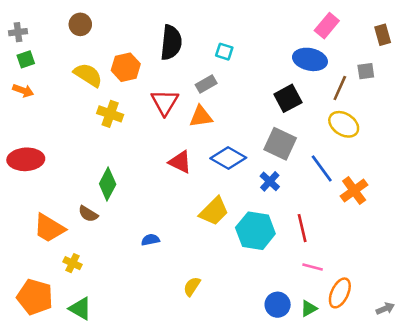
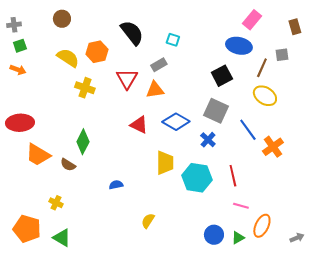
black semicircle: (171, 43) -> (132, 33), turned -44
yellow trapezoid: (214, 211) -> (165, 163), turned -45
orange trapezoid: (49, 228) -> (38, 155), moved

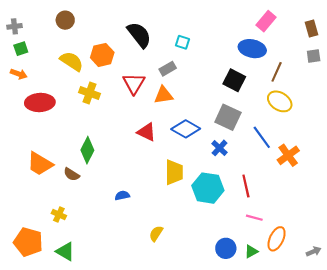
gray square: (282, 55) -> (314, 56), moved
black square: (222, 76) -> (234, 80), turned -35
red ellipse: (20, 123) -> (40, 102), moved

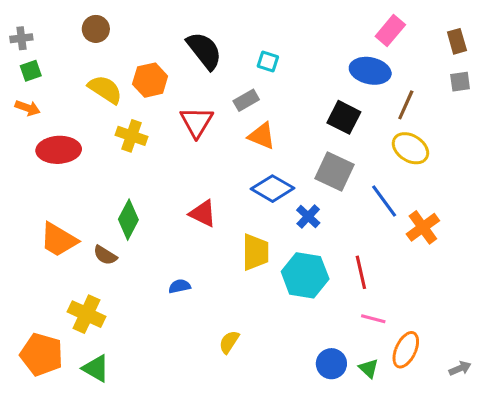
orange triangle: (163, 95) -> (262, 136), moved, turned 30
red triangle: (147, 132) -> (203, 213), moved
blue cross: (219, 148) -> (308, 216), moved
yellow cross: (59, 215) -> (87, 314), size x1.6
green triangle: (251, 251) -> (369, 368), turned -48

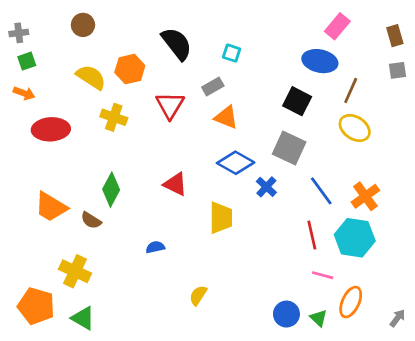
blue line: (384, 201) -> (321, 191), moved
cyan hexagon: (305, 275) -> (355, 238), moved
gray arrow: (460, 368) -> (398, 318), turned -30

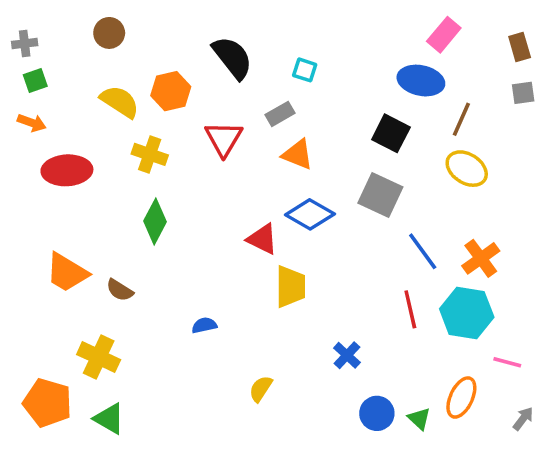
red triangle: (175, 184) -> (262, 239), moved
blue cross: (266, 187) -> (347, 355), moved
green diamond: (111, 190) -> (155, 221), moved
pink line: (323, 275) -> (507, 362), moved

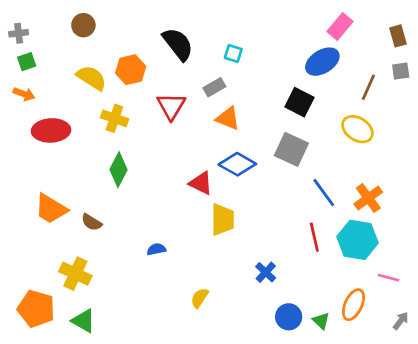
blue ellipse: (421, 81) -> (322, 62), turned -44
brown line: (461, 119) -> (368, 87), moved

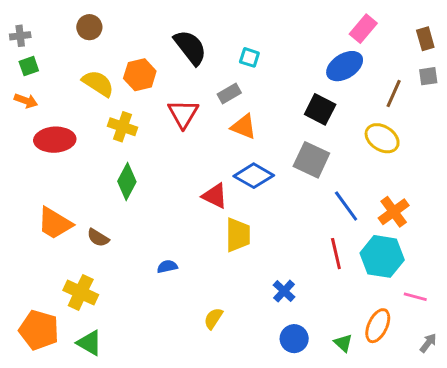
blue circle: (289, 317) -> (294, 339), moved

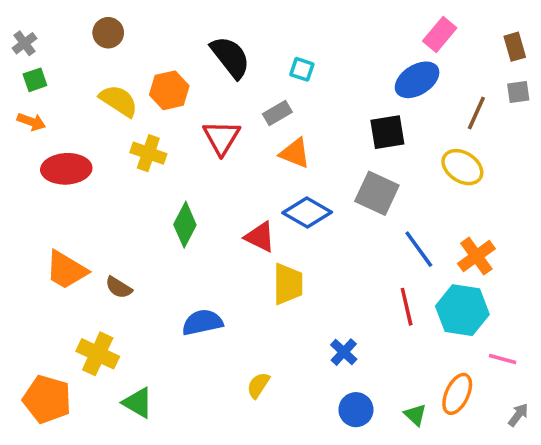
gray cross: (20, 36) -> (24, 43), turned -30
black square: (320, 109) -> (387, 132), turned -36
green diamond: (127, 181) -> (185, 225), moved
blue semicircle: (167, 267) -> (202, 322), size x1.6
green triangle: (89, 343) -> (138, 403), moved

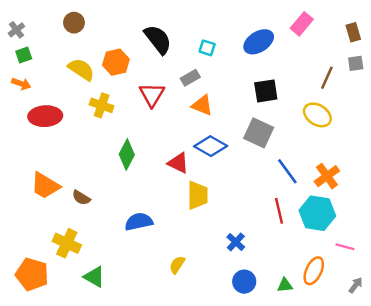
blue ellipse: (417, 80) -> (259, 42), moved
green triangle: (415, 415) -> (285, 285), turned -49

